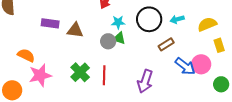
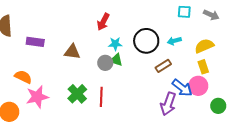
purple rectangle: (50, 23) -> (35, 42), moved
yellow rectangle: (219, 45) -> (203, 67), moved
purple arrow: (145, 81) -> (168, 104), moved

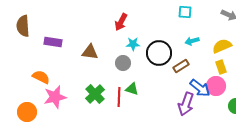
cyan square: (184, 12) -> (185, 12), moved
black circle: (146, 41) -> (159, 53), moved
green triangle: (116, 60) -> (132, 89), moved

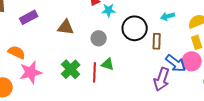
purple rectangle: (53, 42) -> (29, 17), turned -36
cyan star: (133, 44) -> (109, 10), moved
brown rectangle: (181, 66) -> (157, 41), turned -56

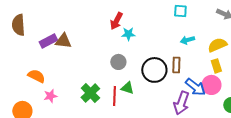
brown triangle: (66, 27) -> (63, 41), moved
black circle: (135, 28) -> (154, 70), moved
pink star: (31, 72) -> (50, 96), size x0.6

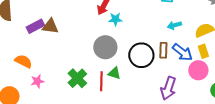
gray circle: (118, 62) -> (105, 47), size x1.5
blue arrow: (195, 87) -> (182, 52), moved

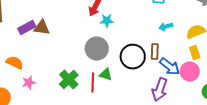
blue arrow: (182, 52) -> (170, 67), moved

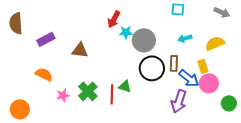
brown triangle: (42, 28) -> (80, 50), moved
gray circle: (97, 49) -> (144, 40), moved
yellow rectangle: (195, 53) -> (203, 66), moved
orange semicircle: (15, 63) -> (44, 74), moved
pink star: (29, 83) -> (63, 95), moved

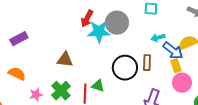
cyan star: (126, 32) -> (99, 32), size x1.6
gray circle: (144, 40) -> (117, 23), moved
brown triangle: (80, 50) -> (65, 60), moved
blue arrow: (189, 78) -> (173, 51), moved

